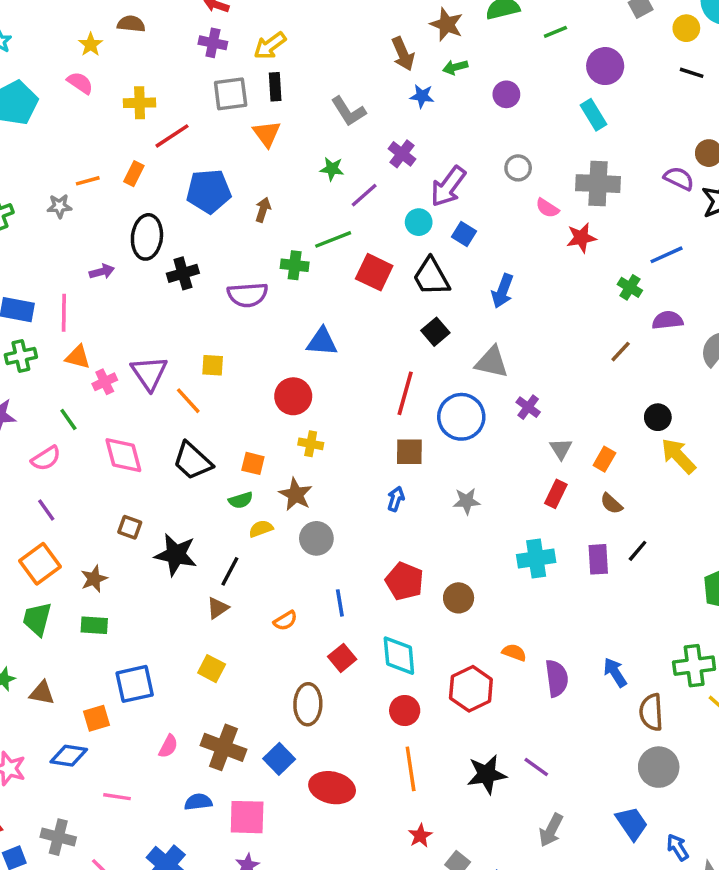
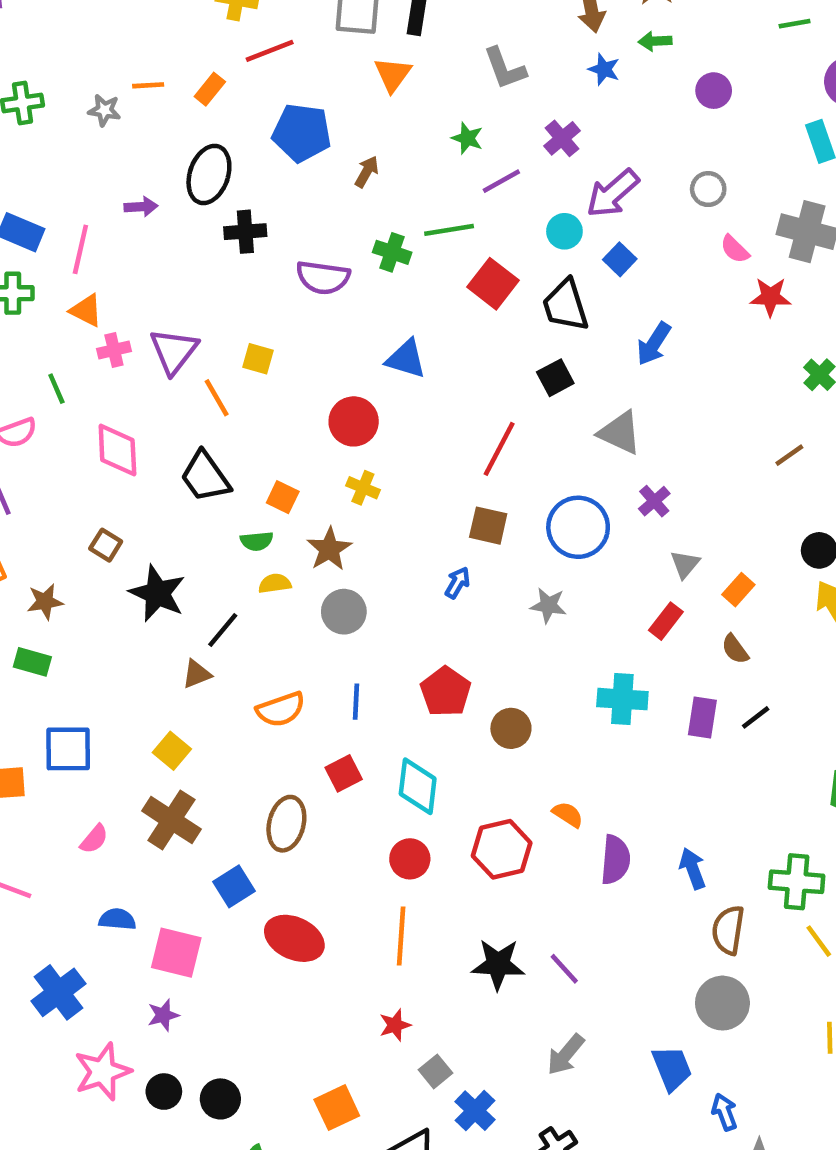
blue circle: (461, 417) -> (578, 527), moved
orange semicircle: (285, 621) -> (281, 709), size x1.5
brown cross: (223, 747) -> (171, 820), moved

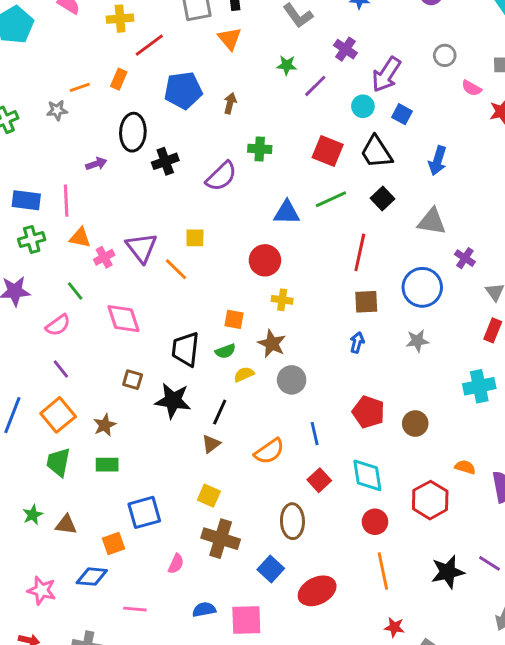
green line: (449, 230) -> (331, 199), moved
purple semicircle: (323, 277) -> (221, 176), turned -36
black trapezoid: (205, 477) -> (185, 349), moved, turned 57
red ellipse: (294, 938) -> (317, 591), turned -36
red star: (395, 1025) -> (394, 627), turned -30

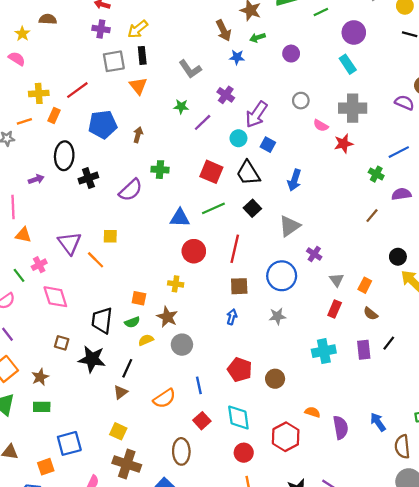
yellow cross: (120, 19) -> (39, 93), moved
gray triangle: (432, 222) -> (290, 226), turned -45
pink cross: (104, 257) -> (39, 265), moved
red circle: (265, 260) -> (194, 251), moved

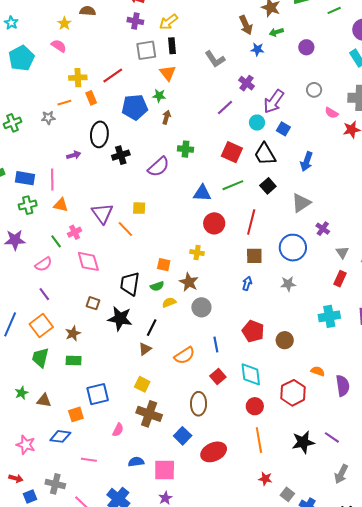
green star: (181, 107) -> (159, 96), moved
orange rectangle: (54, 115) -> (91, 98), turned -48

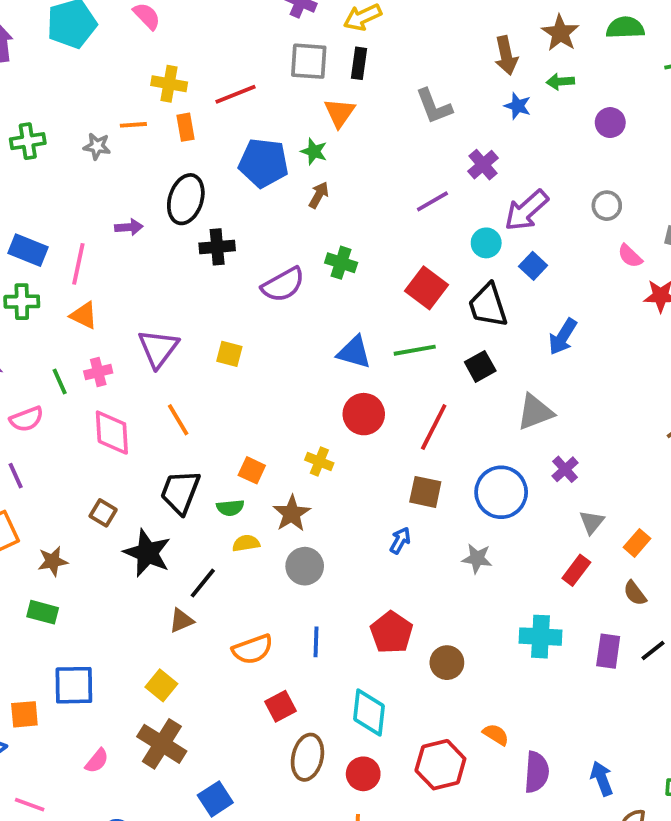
orange line: (125, 229) -> (178, 420), moved
red square: (218, 376) -> (281, 706), moved
brown ellipse: (199, 404) -> (307, 757), moved

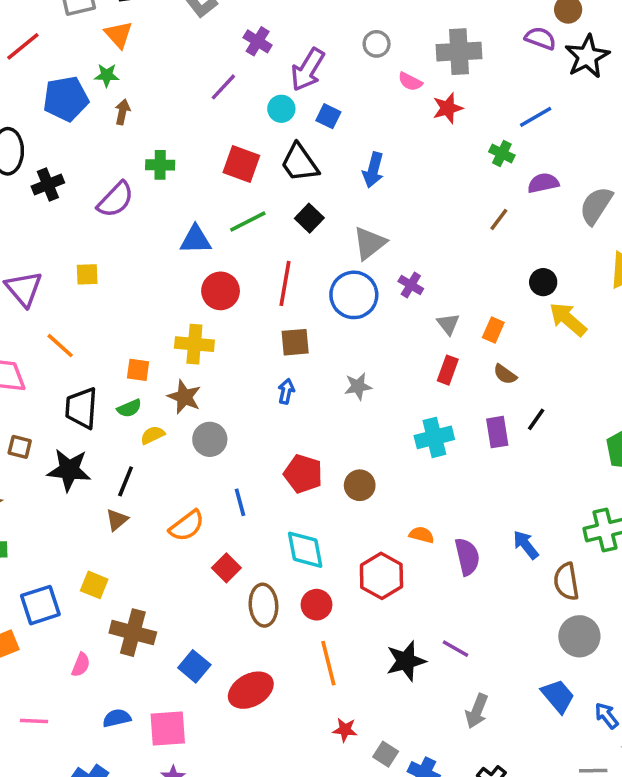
yellow cross: (319, 462) -> (194, 344), size x1.5
blue circle: (501, 492) -> (354, 295), moved
yellow square: (161, 685) -> (94, 585), moved

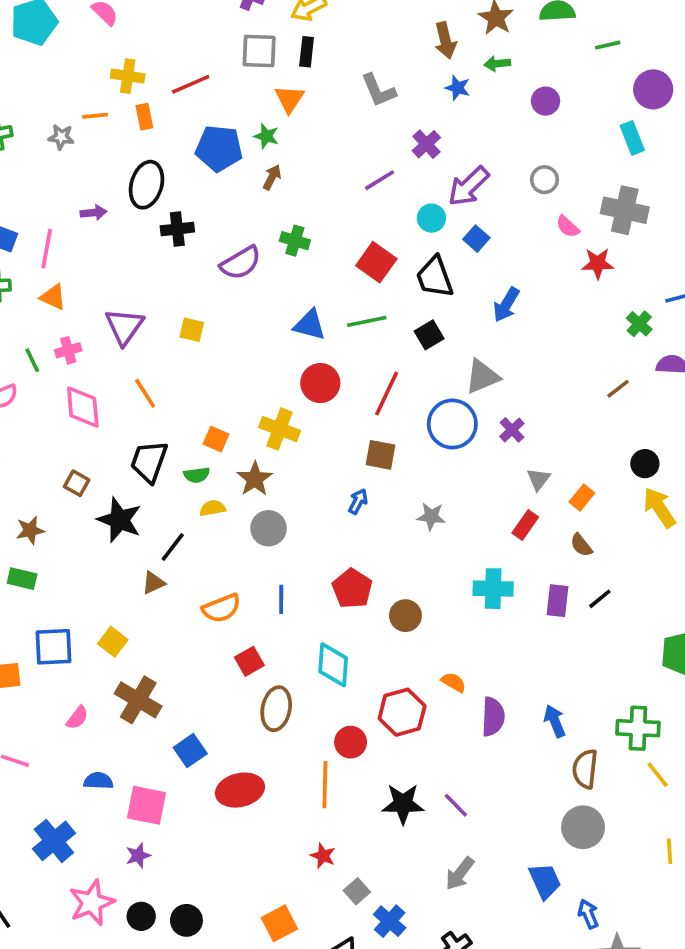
red circle: (317, 605) -> (351, 742), moved

